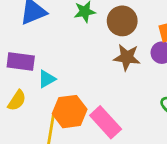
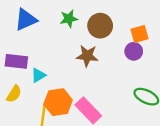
brown star: (127, 57) -> (87, 56), moved

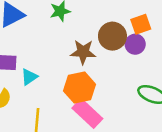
brown circle: (100, 26) -> (112, 36), moved
orange hexagon: (58, 102) -> (80, 88), moved

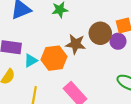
orange hexagon: (80, 88) -> (54, 58), moved

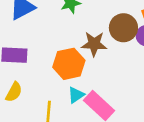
cyan triangle: (31, 61) -> (76, 95), moved

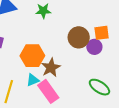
brown star: (94, 44) -> (51, 68), moved, turned 30

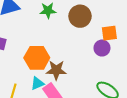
brown circle: (79, 37) -> (80, 16), moved
brown star: (51, 68) -> (56, 70), turned 30

